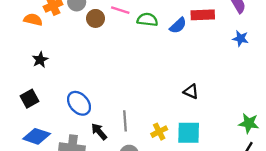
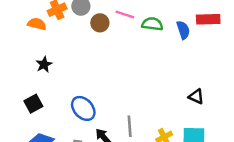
blue semicircle: (178, 26) -> (183, 30), turned -66

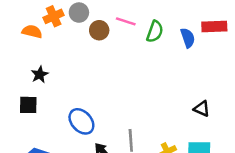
green semicircle: (152, 24) -> (155, 32), turned 102
black square: (33, 104) -> (28, 105), moved, turned 30

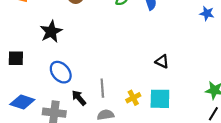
black star: (40, 75) -> (51, 32), moved, size x1.5

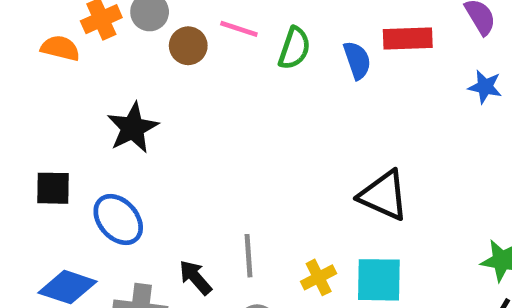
black triangle: (162, 61) -> (384, 195), size x1.6
blue ellipse: (61, 72) -> (118, 220), moved

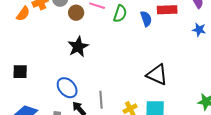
orange semicircle: (60, 48) -> (23, 14), turned 112
black star: (133, 128) -> (78, 47), moved
blue ellipse: (118, 220) -> (67, 88), moved

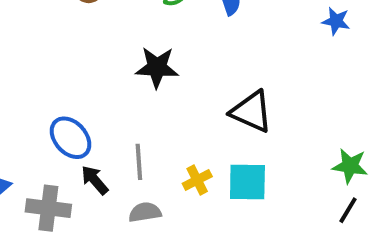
black star: (78, 47) -> (157, 67), moved, turned 30

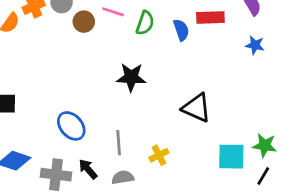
black arrow: (95, 180) -> (88, 169), moved
cyan square: (247, 182) -> (231, 157), moved

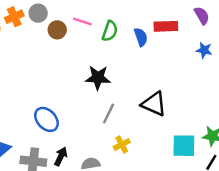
gray line: (119, 143) -> (109, 113), moved, turned 30
black arrow: (88, 169) -> (61, 156), turned 66

